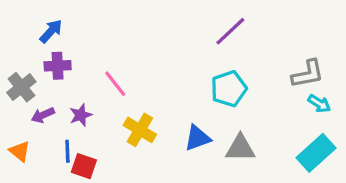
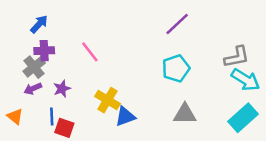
pink line: (115, 84) -> (90, 52), moved
gray cross: (21, 87) -> (34, 67), moved
cyan arrow: (319, 104) -> (246, 80), size x1.6
blue triangle: (197, 138) -> (125, 117), moved

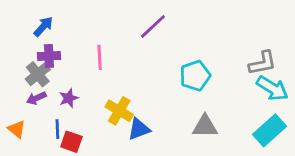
purple line: (177, 24) -> (153, 26), moved
pink line: (90, 52) -> (100, 57), turned 35

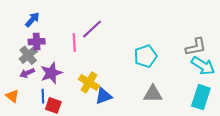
purple line: (153, 26) -> (92, 29), moved
purple star: (69, 98) -> (51, 73), size x1.5
cyan rectangle: (270, 130) -> (201, 97), turned -30

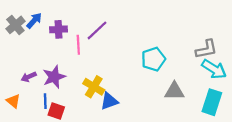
purple cross: (37, 42) -> (58, 29), moved
gray cross: (28, 55) -> (15, 25), moved
gray triangle: (153, 94) -> (174, 91), moved

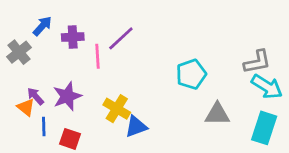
gray cross: (15, 25) -> (19, 52), moved
purple arrow: (29, 77) -> (36, 96), turned 72
orange triangle: (13, 101) -> (26, 107), moved
blue line: (45, 101) -> (44, 127), moved

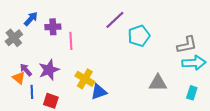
purple line: (121, 38) -> (115, 20), moved
cyan pentagon: (191, 74) -> (139, 36), moved
cyan arrow: (267, 87) -> (194, 63), turned -35
cyan rectangle: (264, 128) -> (192, 93), size x0.6

